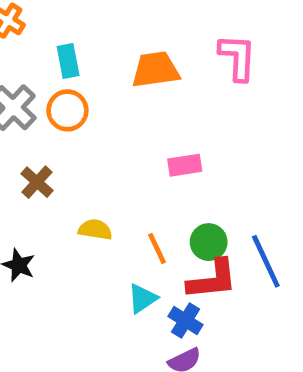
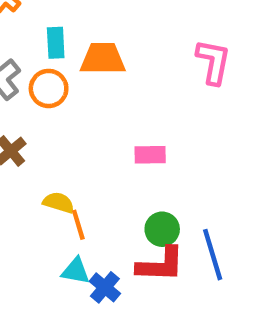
orange trapezoid: (156, 70) -> (103, 59), moved
orange line: (157, 249) -> (78, 225), moved
cyan triangle: (142, 299) -> (76, 271), moved, turned 36
blue cross: (185, 321) -> (105, 287), moved

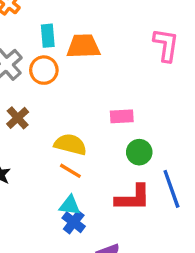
yellow semicircle: (59, 203) -> (70, 144), moved, size x1.4
orange line: (78, 225) -> (70, 171), turned -40
green circle: (162, 229) -> (139, 152), moved
blue cross: (105, 287) -> (74, 222), moved

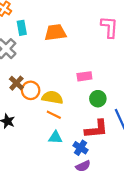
cyan rectangle: (48, 36) -> (22, 28), moved
orange circle: (44, 70) -> (31, 90), moved
blue cross: (74, 222) -> (80, 148), moved

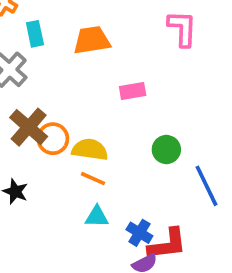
pink rectangle: (84, 76) -> (133, 91), moved
brown cross: (16, 83) -> (29, 127), size x1.5
red L-shape: (96, 129) -> (167, 244), moved

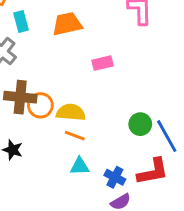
brown cross: (29, 127) -> (20, 97), turned -32
green circle: (166, 150) -> (140, 124), moved
red L-shape: (167, 244) -> (153, 172), moved

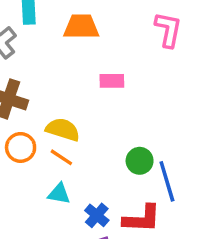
orange circle: (40, 105) -> (21, 147), moved

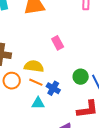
pink rectangle: (112, 81) -> (58, 43), moved, turned 72
blue cross: (97, 215) -> (53, 88), moved

